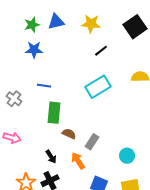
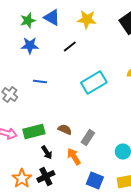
blue triangle: (56, 22) -> (52, 17), turned 42
black line: (101, 51) -> (70, 46), moved
green rectangle: (54, 113) -> (34, 131), moved, turned 70

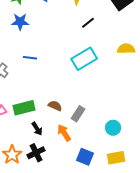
black line: (70, 46) -> (88, 23), moved

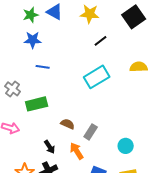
blue line: (30, 58) -> (43, 67), moved
green rectangle: (24, 108) -> (37, 104), moved

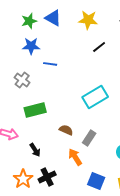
blue line: (43, 67) -> (50, 64), moved
cyan rectangle: (97, 77) -> (95, 97), moved
gray cross: (13, 89) -> (22, 80), moved
black arrow: (50, 147) -> (35, 150), moved

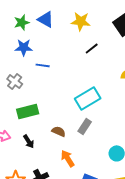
gray rectangle: (89, 138) -> (85, 126), moved
black arrow: (35, 150) -> (29, 141), moved

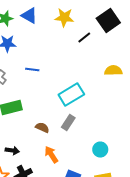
black line: (92, 48) -> (84, 38), moved
blue line: (43, 65) -> (32, 70), moved
black arrow: (29, 141) -> (12, 150), moved, turned -48

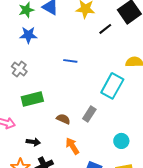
blue line: (32, 70) -> (70, 61), moved
cyan rectangle: (71, 94) -> (112, 86), moved, turned -30

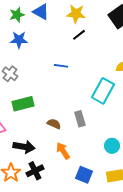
black line: (105, 29) -> (79, 35), moved
gray rectangle: (89, 114) -> (80, 119), turned -49
black arrow: (33, 142) -> (24, 147), size x1.5

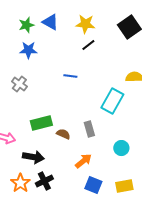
green rectangle: (23, 104) -> (41, 123), moved
cyan circle: (112, 146) -> (121, 148), moved
orange arrow: (63, 151) -> (83, 161), moved, turned 84

